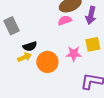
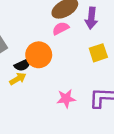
pink star: (74, 54) -> (66, 99), moved
orange circle: (47, 62) -> (39, 55), moved

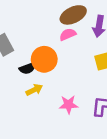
yellow arrow: (18, 79) -> (34, 90), moved

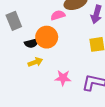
pink semicircle: (68, 34) -> (58, 15), moved

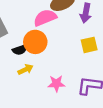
pink semicircle: (58, 15) -> (45, 18), size x1.5

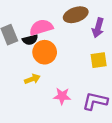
pink semicircle: (45, 18) -> (41, 27), moved
black semicircle: (20, 50) -> (30, 40), moved

